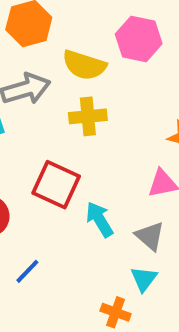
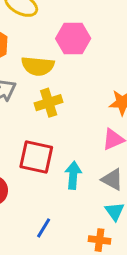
cyan arrow: (99, 219) -> (73, 175), turned 48
blue line: (27, 271) -> (44, 228), moved

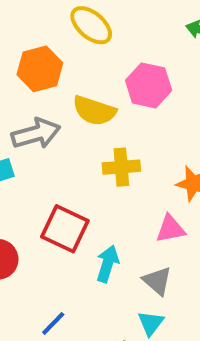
yellow cross: (49, 103) -> (121, 167), moved

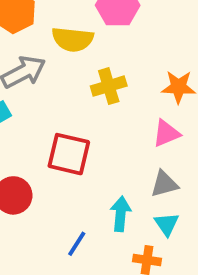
cyan arrow: (107, 264) -> (121, 214), moved
gray triangle: (157, 281) -> (164, 184), turned -44

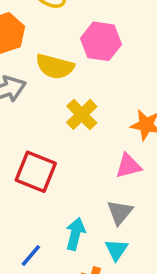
yellow cross: (109, 86) -> (82, 114), turned -36
gray triangle: (164, 184) -> (120, 212), turned -44

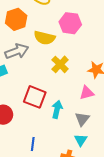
cyan arrow: (75, 234) -> (57, 109), moved
blue line: (31, 255) -> (33, 144), turned -32

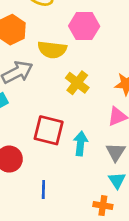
blue line: (33, 144) -> (43, 190), moved

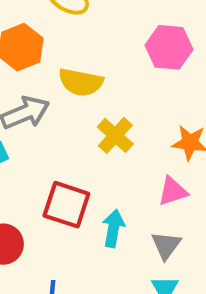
pink hexagon: (84, 26) -> (169, 47), moved

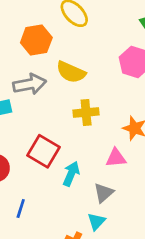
yellow cross: (115, 135) -> (86, 112), turned 30

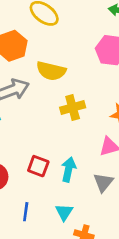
red square: (43, 151) -> (38, 166), moved, size x0.7
cyan triangle: (96, 221) -> (64, 212), moved

